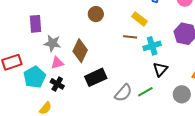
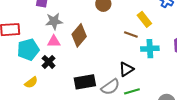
gray star: (52, 43) -> (54, 21), turned -30
black triangle: (160, 69) -> (126, 69), moved
black rectangle: (96, 77) -> (85, 82), moved

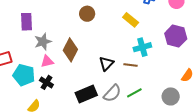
brown line: (131, 34) -> (131, 65), moved
cyan pentagon: (28, 50) -> (24, 75), turned -30
black triangle: (126, 69) -> (106, 64), moved

